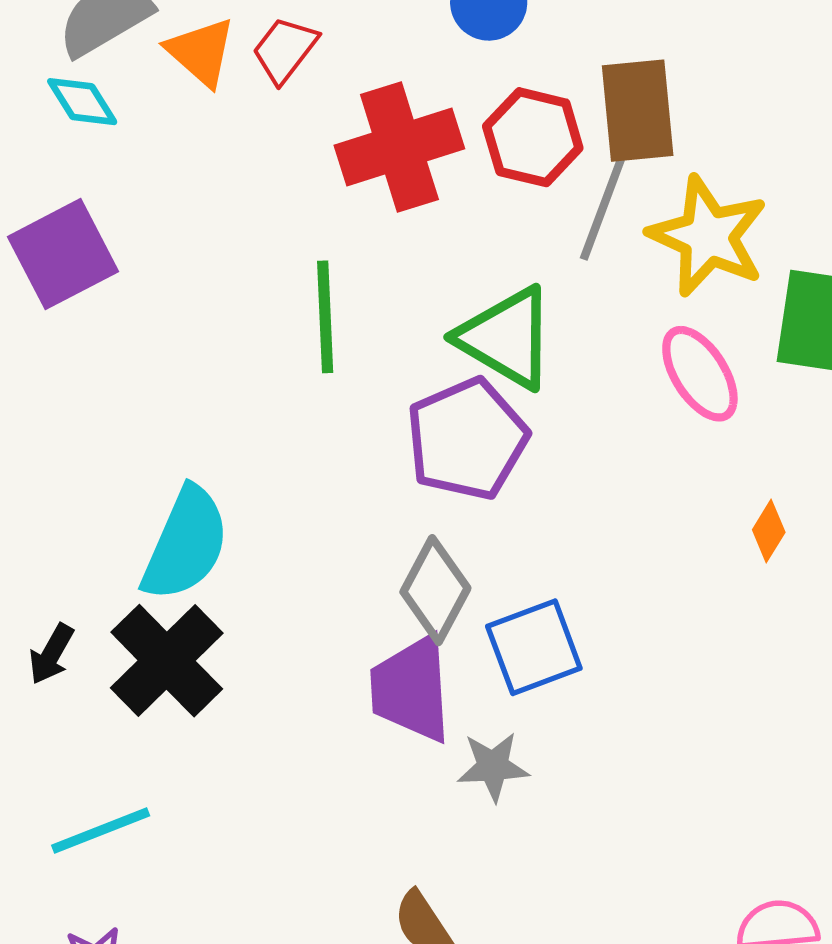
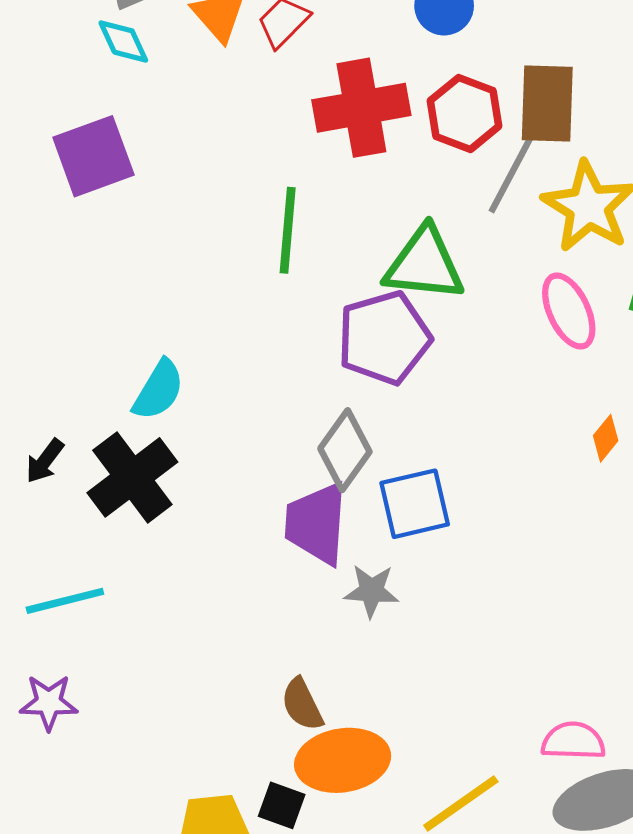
green triangle: (506, 338) -> (424, 264), turned -32
cyan semicircle: (186, 544) -> (158, 390), size x0.7

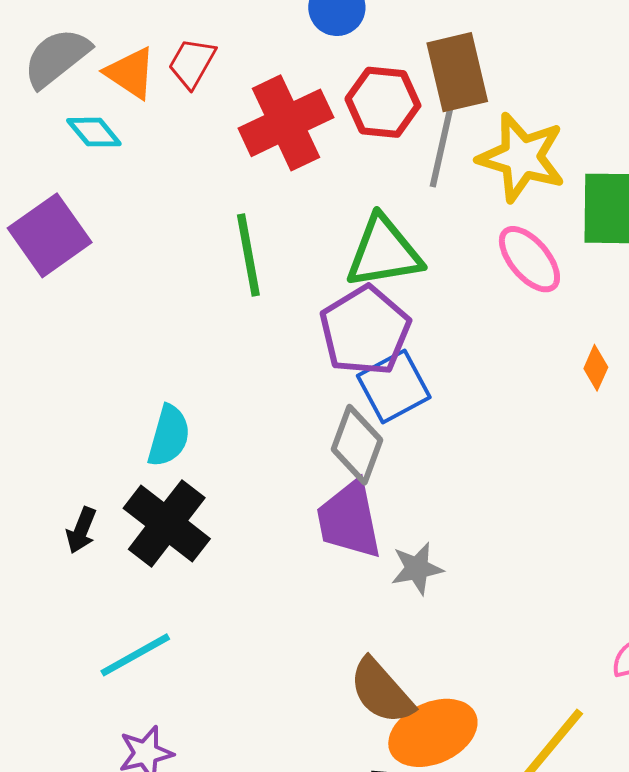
cyan diamond: (123, 41) -> (94, 132), moved
blue square: (415, 504) -> (394, 387), moved
brown semicircle: (302, 704) -> (381, 691), size x1.4

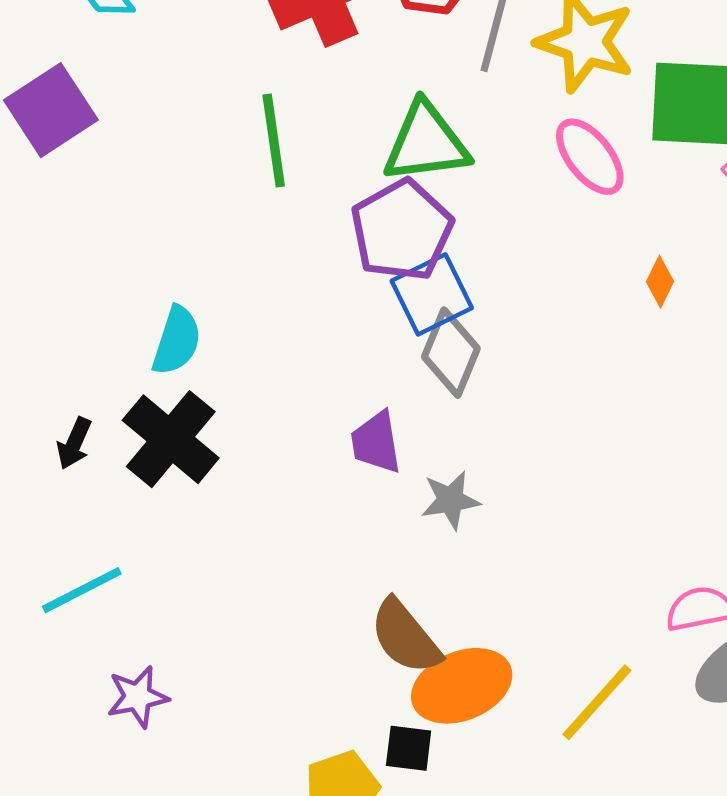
gray diamond: (357, 445) -> (451, 353), moved
purple trapezoid: (349, 520) -> (376, 442), size x0.7
cyan line: (135, 655) -> (82, 590), moved

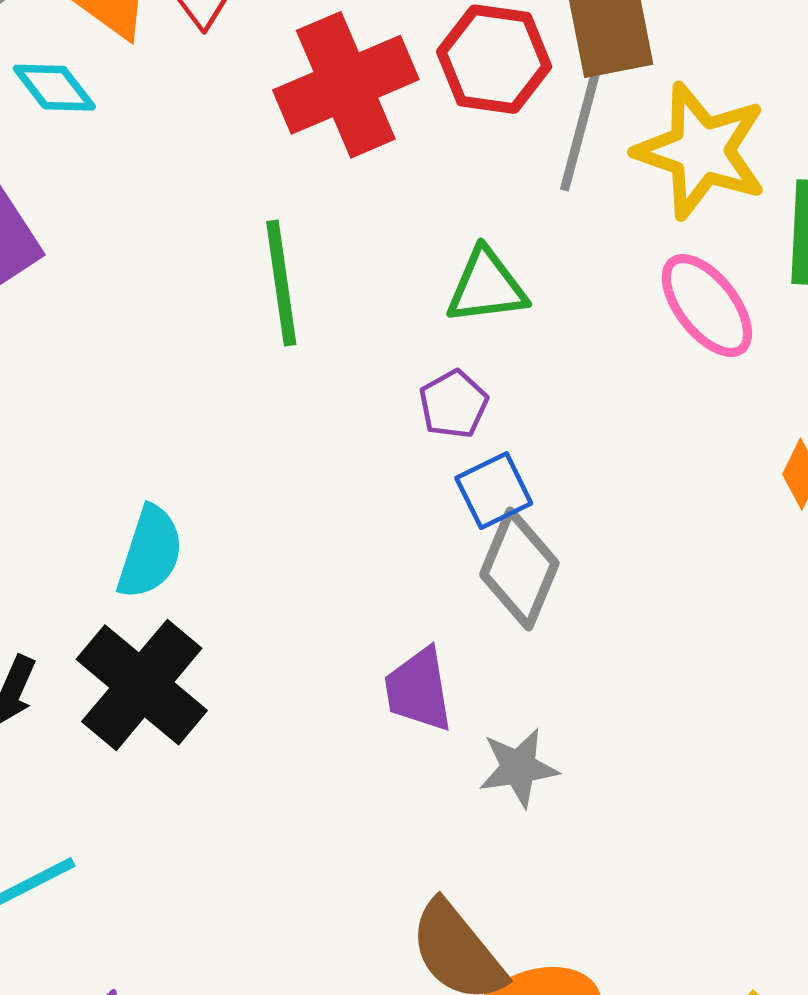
green triangle: (426, 143) -> (486, 286), size x0.7
purple pentagon: (402, 230) -> (453, 404), size x0.5
blue square: (432, 294) -> (494, 491), size x0.7

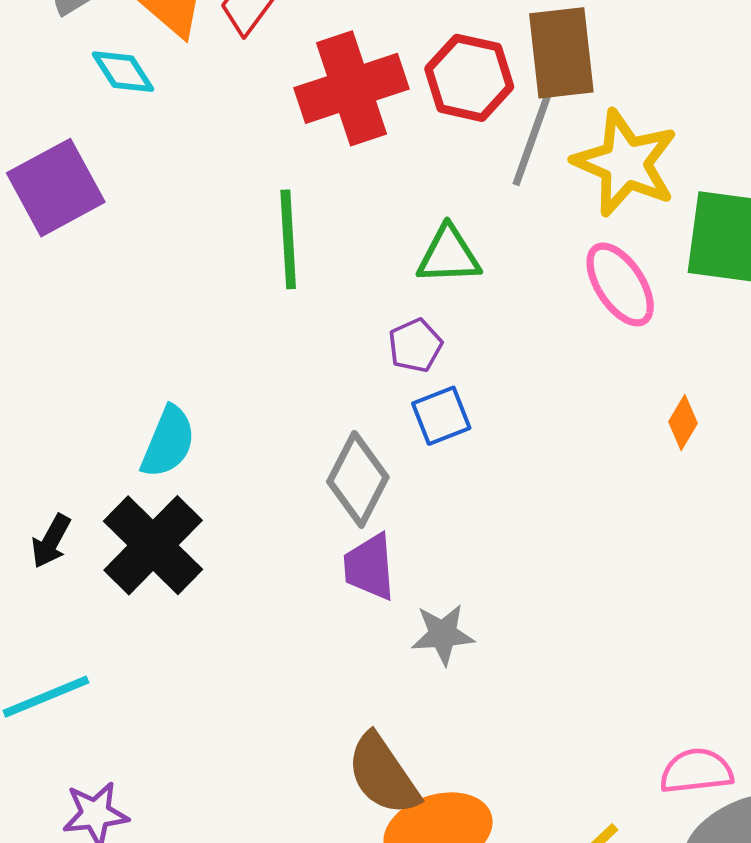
gray diamond: (519, 569) -> (358, 479), moved

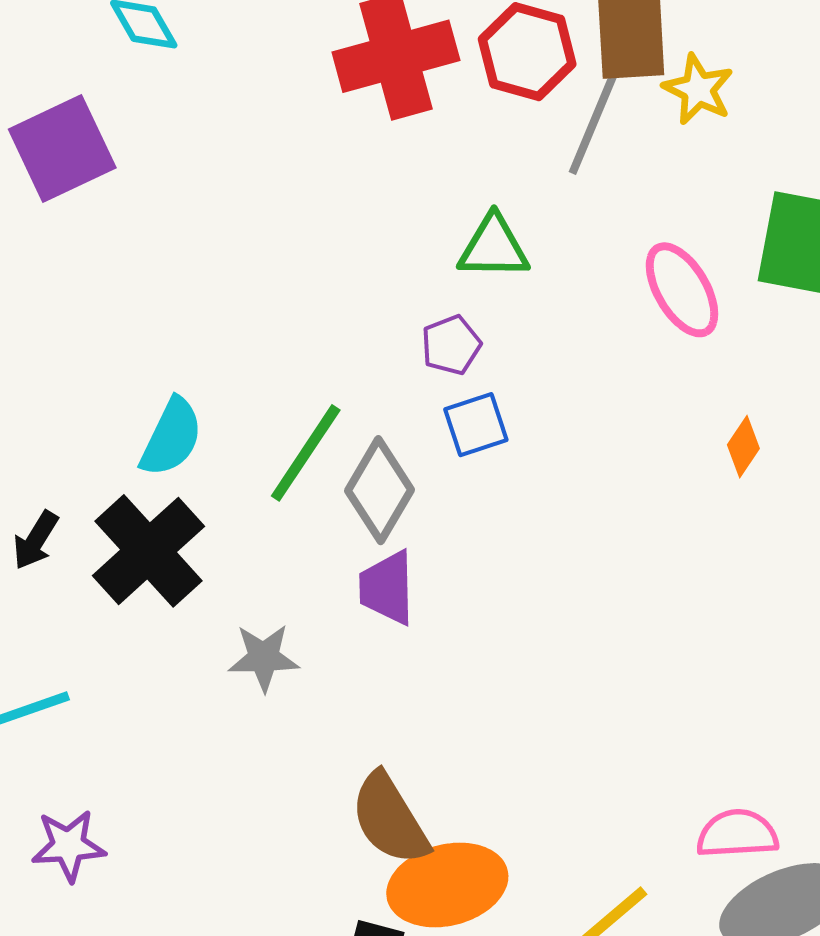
yellow star: (625, 163) -> (698, 89), moved, size x0.6
green line: (288, 239) -> (306, 453), moved, turned 34
gray star: (443, 634) -> (264, 658), moved

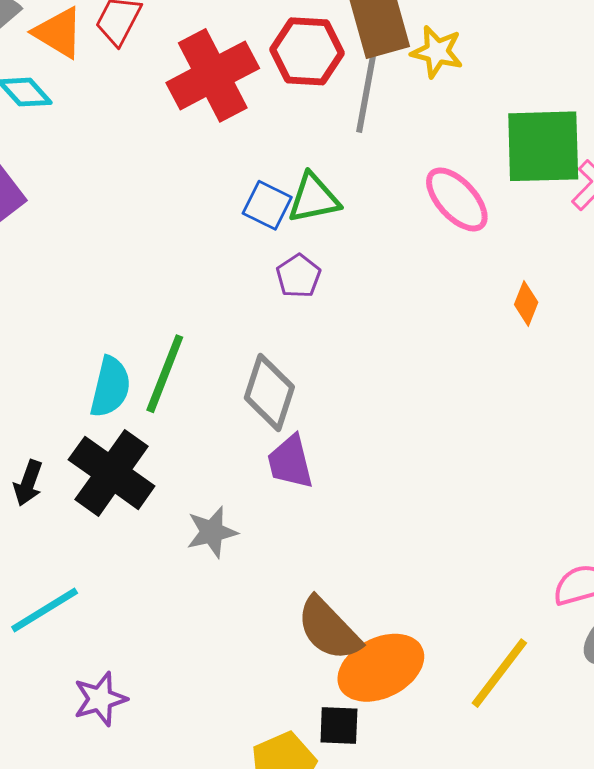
blue square: (476, 425) -> (267, 205), moved, turned -33
green line: (306, 453) -> (165, 374), moved

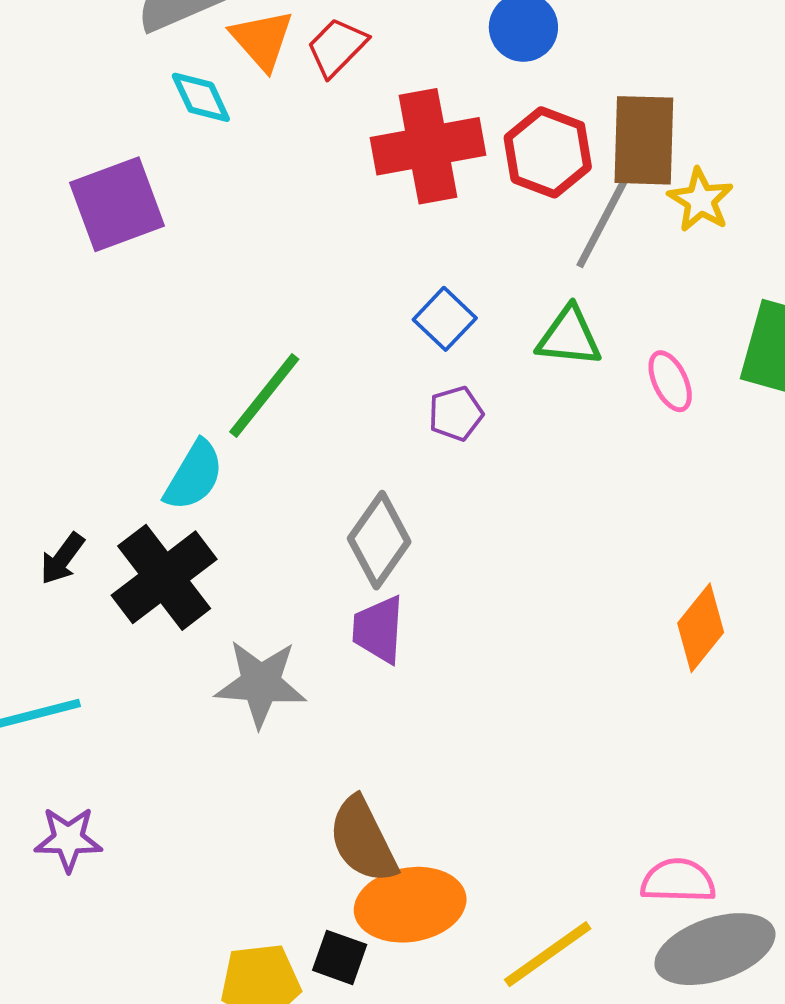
green triangle: (314, 198) -> (569, 337), moved
pink ellipse: (457, 199) -> (670, 381), size x0.7
orange diamond: (526, 303) -> (701, 628), moved, size x1.6
green line: (165, 374) -> (264, 395), moved
gray star: (212, 532) -> (261, 683), size x1.4

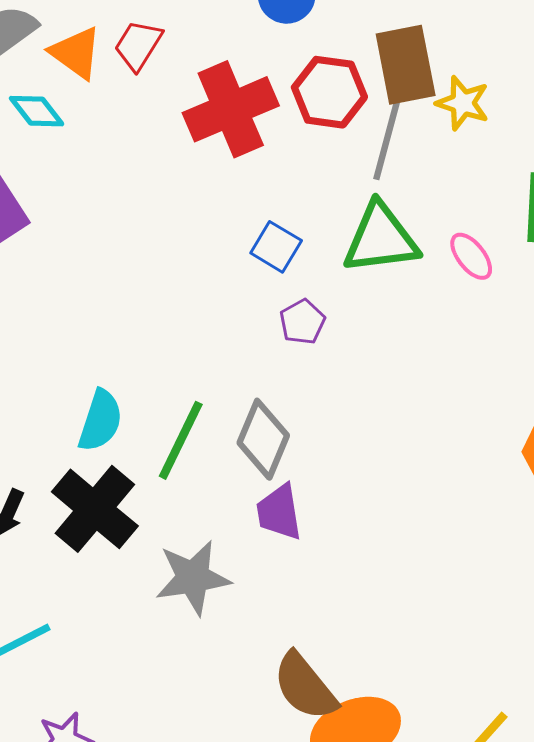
green triangle: (569, 337) -> (381, 239), size x1.4
green line: (264, 395) -> (181, 440), moved

